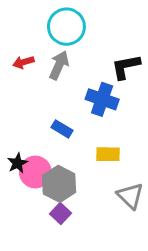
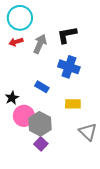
cyan circle: (66, 27) -> (20, 18), moved
black L-shape: (126, 67) -> (67, 35), moved
black star: (18, 163) -> (12, 98), moved

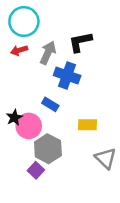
blue cross: (69, 67) -> (67, 76), moved
pink circle: (24, 116) -> (29, 126), moved
purple square: (41, 144) -> (36, 170), moved

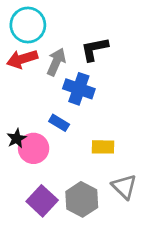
red arrow: (19, 50) -> (22, 59), size x1.5
gray hexagon: (48, 149) -> (82, 199), moved
purple square: (36, 170) -> (42, 201), size x1.5

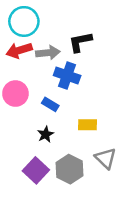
gray arrow: (56, 62) -> (48, 53), turned 60
black star: (17, 138) -> (45, 134), moved
pink circle: (34, 148) -> (15, 94), moved

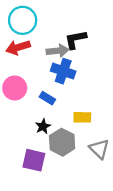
gray arrow: (48, 53) -> (58, 51), moved
gray hexagon: (70, 169) -> (62, 142), moved
purple square: (36, 170) -> (34, 160), turned -30

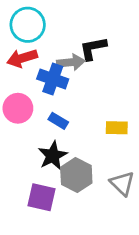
blue cross: (63, 71) -> (53, 79), moved
yellow rectangle: (82, 117) -> (117, 128), moved
black star: (43, 126) -> (53, 156), size x1.5

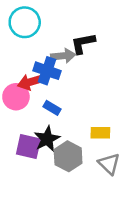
red arrow: (22, 58) -> (31, 82), moved
yellow rectangle: (117, 128) -> (100, 133), moved
purple square: (42, 197) -> (28, 146), moved

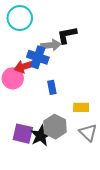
blue rectangle: (52, 108) -> (52, 87), moved, turned 48
black star: (47, 139) -> (41, 136), moved
purple square: (28, 146) -> (23, 134), moved

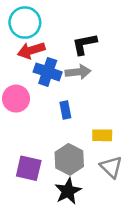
gray arrow: (51, 45) -> (78, 72), moved
red arrow: (25, 66) -> (31, 50), moved
black star: (41, 136) -> (68, 191), moved

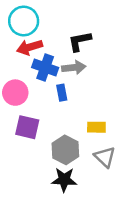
blue rectangle: (65, 110) -> (62, 93), moved
purple square: (29, 168) -> (27, 127), moved
black star: (68, 191) -> (64, 180), turned 30

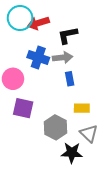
red arrow: (30, 47) -> (38, 23), moved
blue rectangle: (62, 93) -> (70, 79), moved
black star: (64, 180) -> (72, 153), moved

